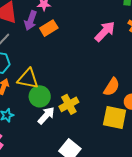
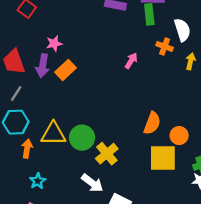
pink arrow: (105, 31) -> (131, 61), size x0.6
green circle: (40, 96) -> (82, 138), moved
white arrow: (46, 115) -> (92, 183), moved, turned 96

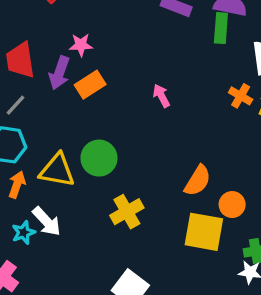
orange cross: (165, 46) -> (241, 96), moved
pink arrow: (131, 61) -> (161, 96), moved, turned -70
green circle: (82, 138) -> (99, 158), moved
white arrow: (92, 183) -> (47, 221), moved

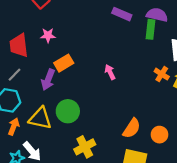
pink star: (81, 45) -> (48, 35), moved
purple arrow: (59, 73) -> (48, 80), moved
orange circle: (232, 205) -> (160, 135), moved

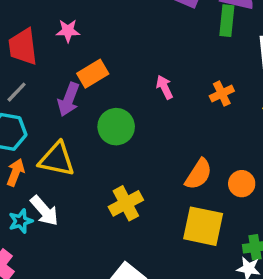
orange cross: (162, 74) -> (222, 94), moved, turned 32
green circle: (68, 111) -> (116, 127), moved

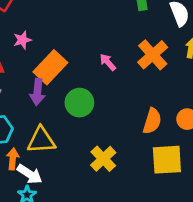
orange rectangle: (93, 74) -> (50, 67), size x1.4
orange cross: (222, 94) -> (153, 55), size x1.6
white arrow: (44, 211) -> (30, 174), moved

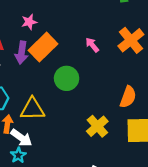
pink star: (22, 40) -> (29, 22), moved
purple arrow: (37, 92) -> (22, 53), moved
yellow cross: (103, 159) -> (97, 126), moved

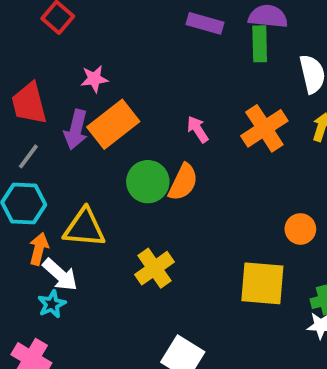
orange semicircle: (128, 97) -> (183, 182), moved
yellow cross: (97, 126) -> (154, 268), moved

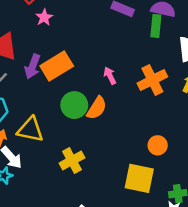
pink star: (94, 79) -> (44, 17), moved, turned -30
orange circle: (300, 229) -> (158, 145), moved

